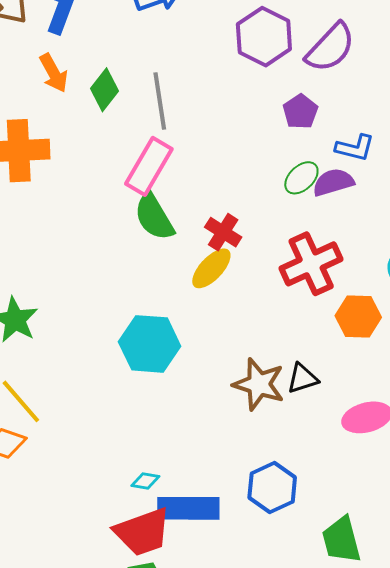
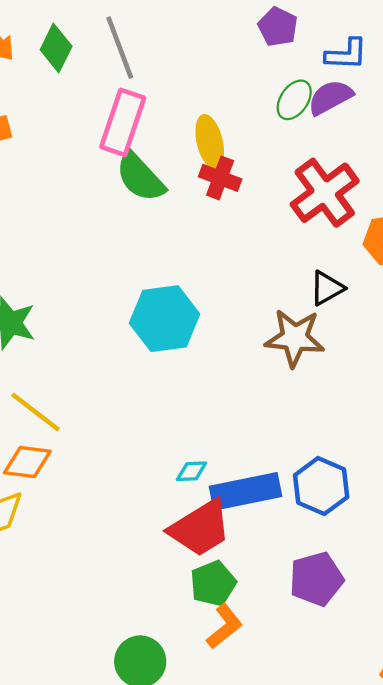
yellow ellipse: (211, 268) -> (210, 142), moved, turned -45
black triangle: (302, 378) -> (327, 288), moved
blue hexagon: (272, 488) -> (321, 486), moved

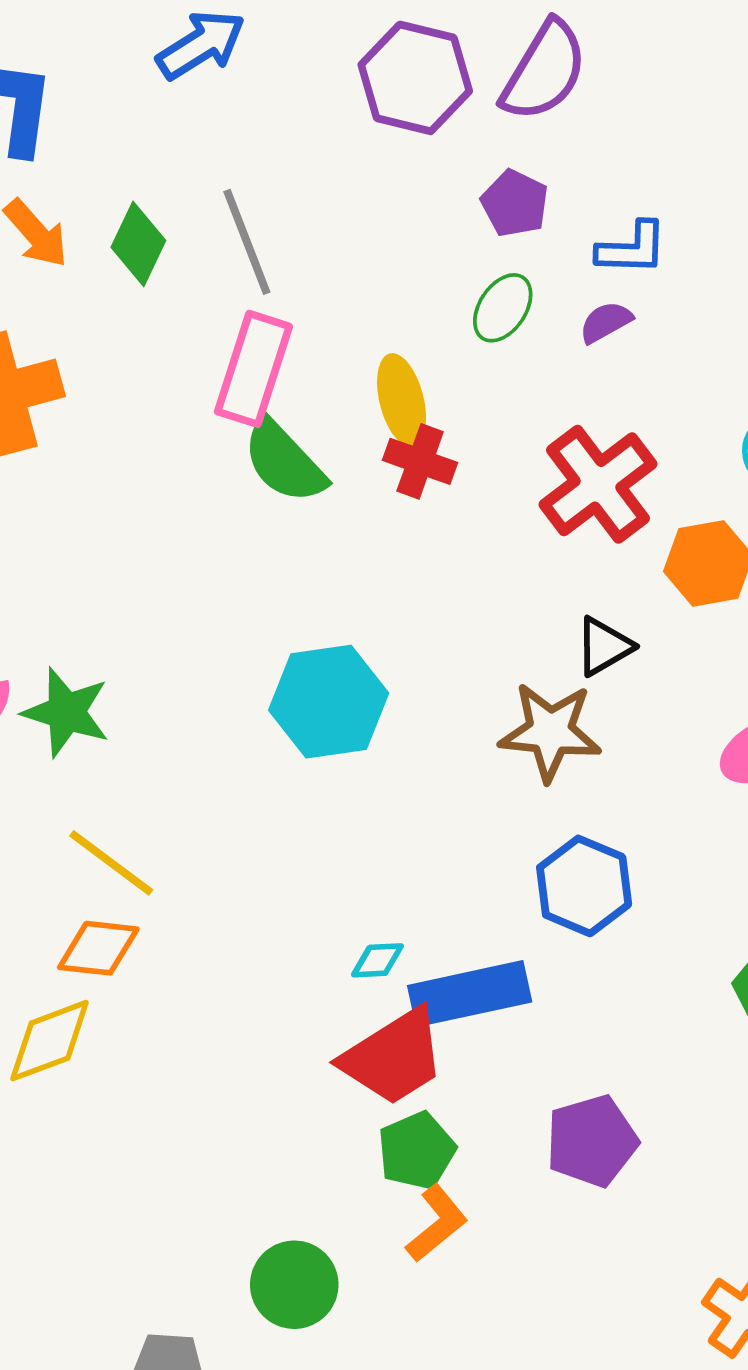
purple semicircle: (330, 97) -> (606, 322), size x0.7
green ellipse: (294, 100) -> (503, 308), moved
blue hexagon: (321, 486) -> (584, 886), moved

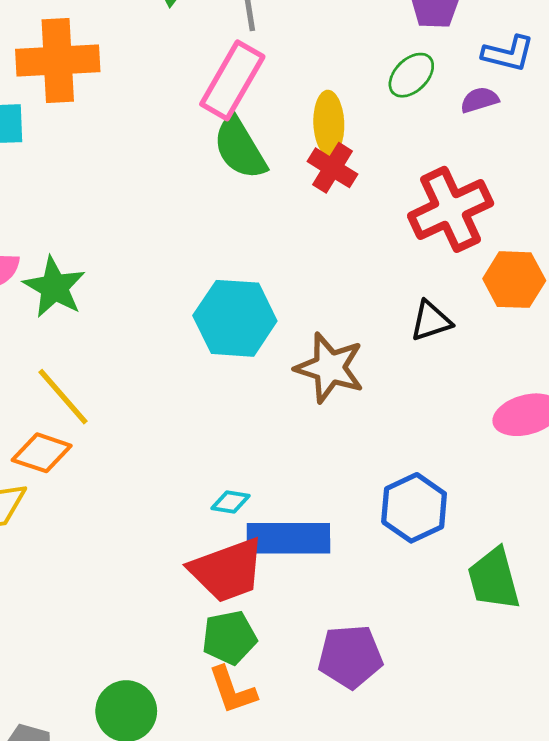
brown star: (550, 732) -> (330, 368), moved
blue hexagon: (584, 886) -> (414, 508), moved
orange L-shape: (437, 1223) -> (232, 690), turned 98

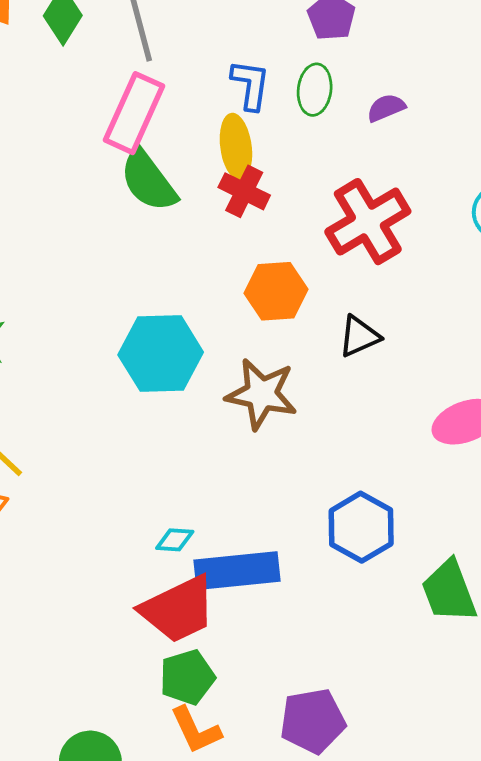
blue L-shape: (508, 54) -> (250, 85), moved, turned -90
green ellipse: (411, 75) -> (315, 90), turned -33
orange hexagon: (514, 280) -> (276, 291), moved
purple pentagon: (350, 657) -> (313, 721), moved

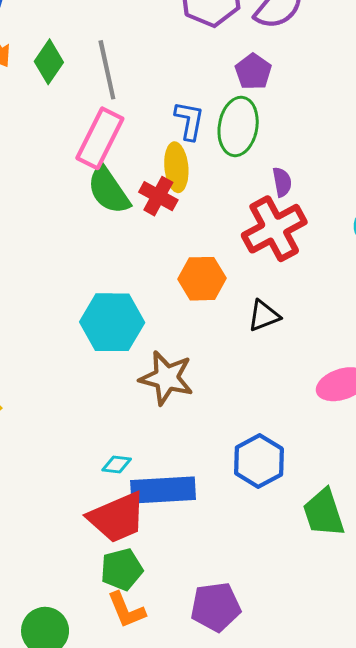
green ellipse: (315, 90) -> (238, 126), size x1.5
purple semicircle: (386, 108) -> (282, 182), moved, turned 100
red cross: (244, 191) -> (158, 196), moved
brown star: (261, 394) -> (166, 378), moved

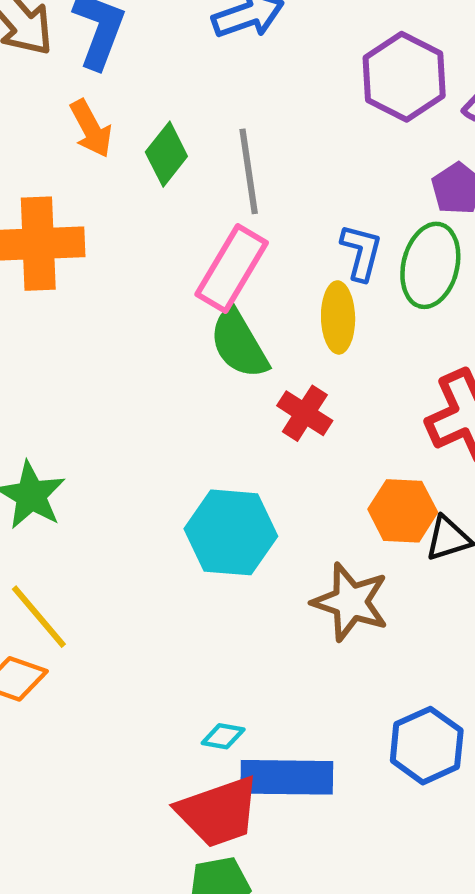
red cross: (158, 196) -> (305, 413), moved
orange hexagon: (202, 279) -> (403, 511), moved
brown star: (166, 378) -> (350, 602), moved

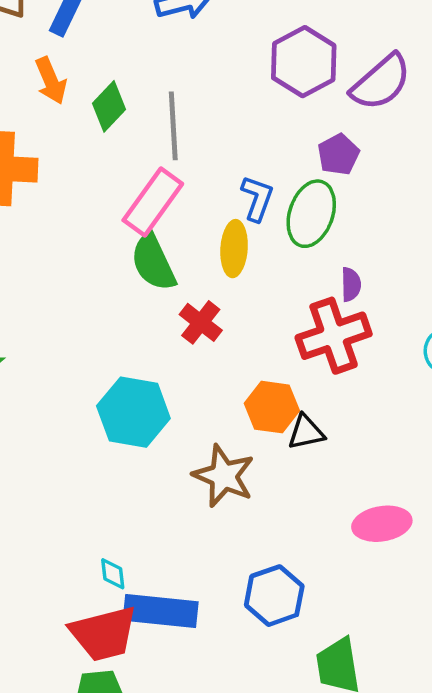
cyan diamond: (223, 736) -> (113, 574), turned 68

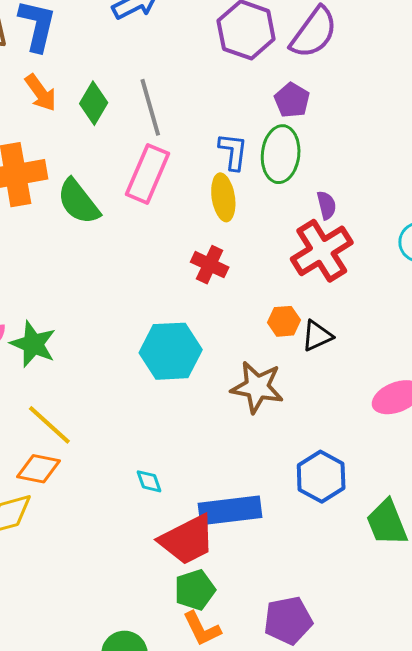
green semicircle: (153, 262) -> (78, 202), moved
orange hexagon: (272, 407) -> (284, 321), size x0.7
cyan diamond: (113, 574) -> (149, 481), moved

